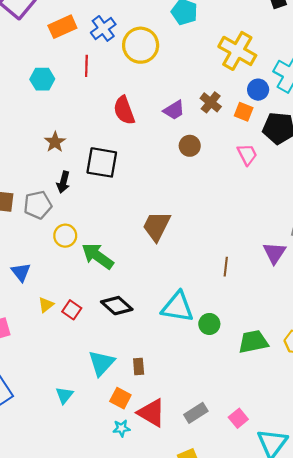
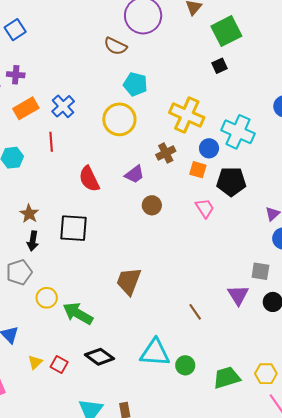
yellow circle: (141, 45) -> (119, 119), moved
brown cross: (211, 102) -> (166, 153), moved, turned 30
black arrow: (63, 182) -> (33, 241), moved
brown line: (226, 267) -> (195, 312), turned -36

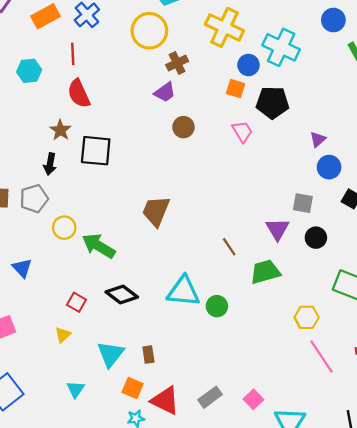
brown cross: (166, 153) -> (177, 63), moved
red semicircle: (89, 179) -> (79, 94), moved
brown star: (29, 214) -> (60, 130), moved
yellow triangle: (35, 362) -> (63, 335), moved
green trapezoid: (227, 378) -> (265, 272), moved

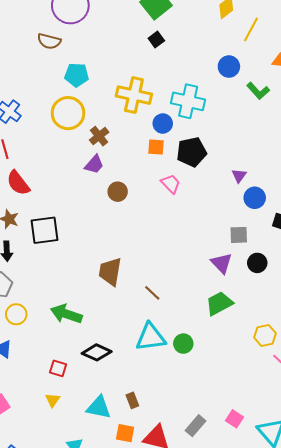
yellow circle: (64, 228) -> (16, 314), moved
brown line: (229, 247) -> (152, 293), moved
cyan triangle: (111, 354) -> (99, 407), turned -44

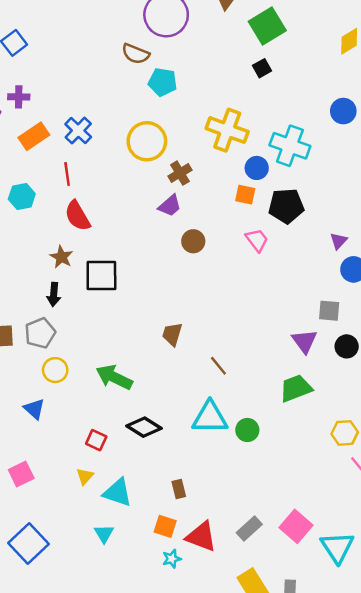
cyan pentagon: (77, 75) -> (163, 82), moved
brown trapezoid: (110, 272) -> (172, 334), size x0.7
cyan triangle: (99, 407) -> (118, 493), moved
pink square: (234, 419) -> (296, 526), size x1.5

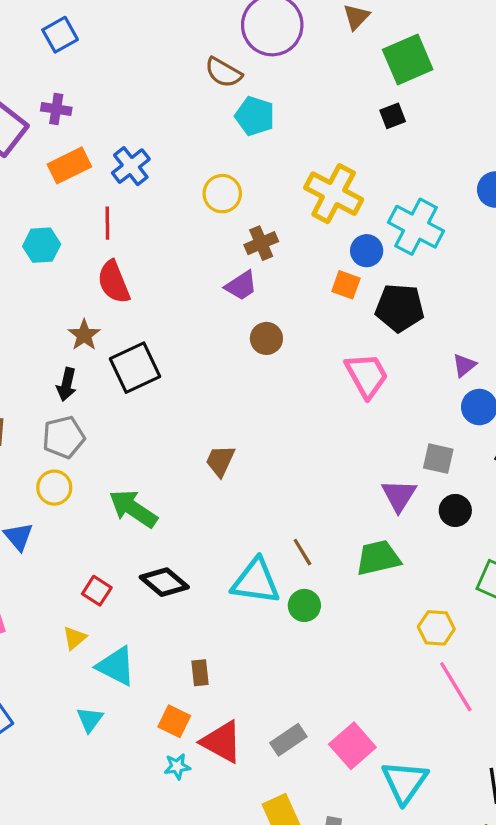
yellow circle: (147, 141) -> (222, 194), size x0.7
pink trapezoid: (257, 240) -> (367, 375), moved, size x1.4
black square: (101, 275) -> (135, 368), turned -33
gray pentagon: (40, 333) -> (64, 437), moved
brown line: (218, 366) -> (302, 552), moved

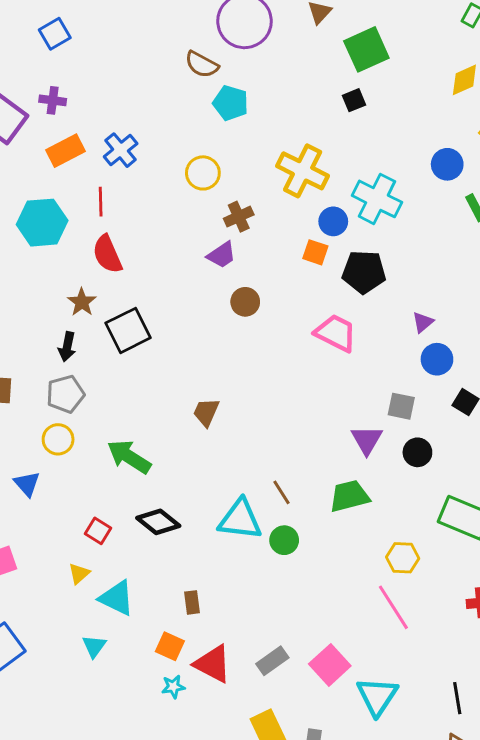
cyan hexagon: (42, 245) -> (42, 223), size x1.5
pink trapezoid: (367, 375) -> (336, 333), turned -33
pink line: (456, 687) -> (393, 607), moved

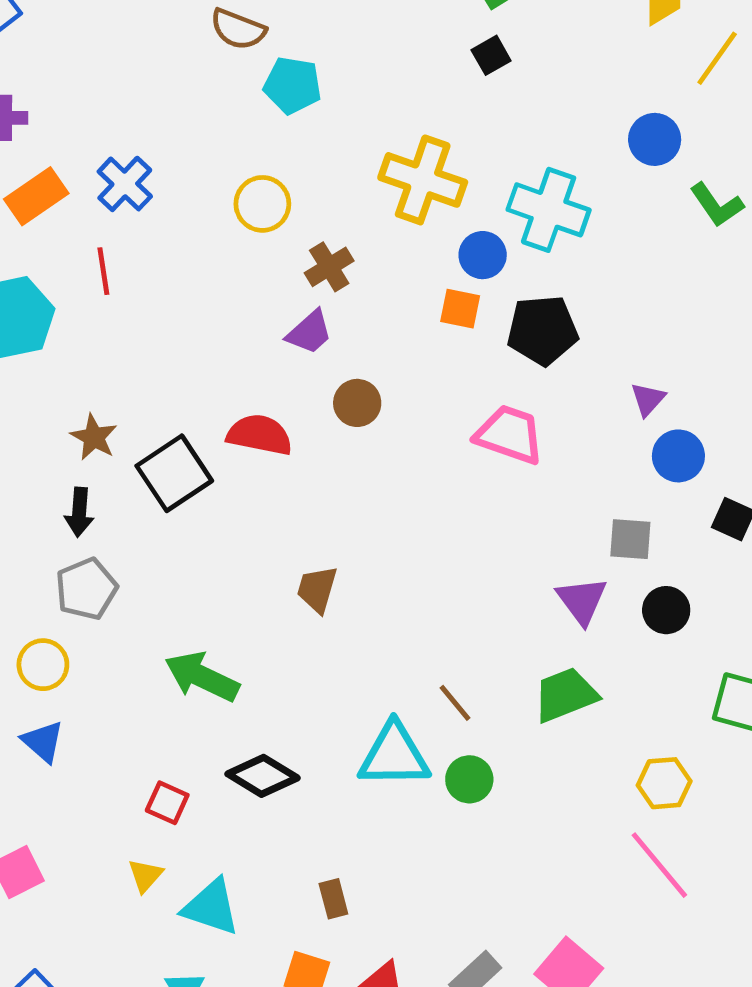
red semicircle: (107, 254) -> (260, 435), moved, turned 132
yellow circle: (58, 439) -> (43, 665), moved

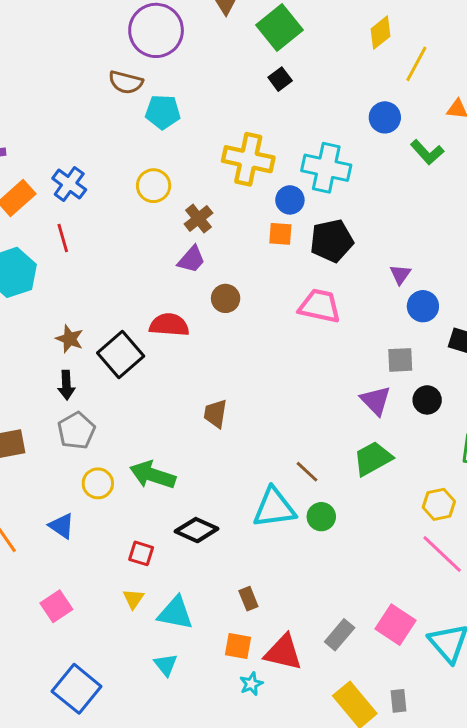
yellow circle: (43, 665) -> (98, 483), moved

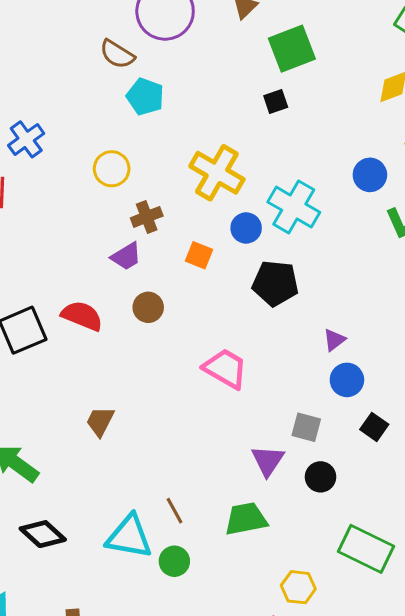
orange square: (280, 234) -> (199, 255), moved
pink trapezoid: (320, 306) -> (225, 369), moved

